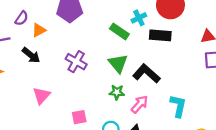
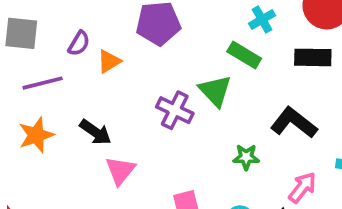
cyan cross: (139, 18) -> (262, 19), moved
black arrow: (31, 55) -> (95, 132), moved
green triangle: (118, 63) -> (215, 91), moved
pink arrow: (140, 104) -> (302, 187), moved

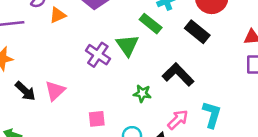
black rectangle: (313, 57) -> (197, 32), turned 30
black arrow: (95, 132) -> (25, 91), moved

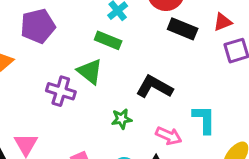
black rectangle: (197, 32) -> (183, 29), moved
pink arrow: (178, 120) -> (169, 136), turned 85

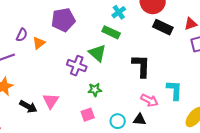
black L-shape: (154, 87) -> (141, 66), turned 60
green star: (122, 119) -> (95, 90), moved

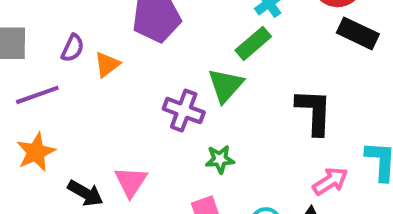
green rectangle: (111, 32) -> (253, 43), turned -66
green triangle: (97, 53) -> (226, 85), turned 30
pink arrow: (149, 100) -> (330, 181), turned -60

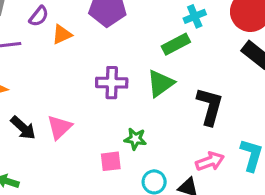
green triangle: (226, 85) -> (160, 83), moved
purple cross: (184, 111) -> (112, 83), turned -32
green star: (220, 159) -> (135, 139), moved

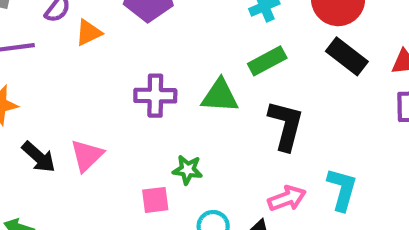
green rectangle: (176, 44) -> (267, 61), moved
green triangle: (160, 83) -> (220, 96), turned 40

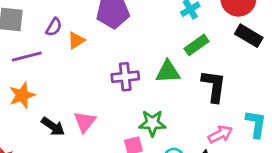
green star: (188, 170) -> (152, 123), size x1.4

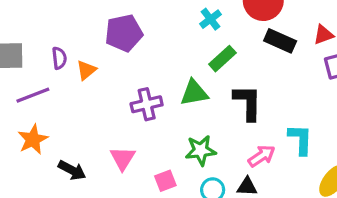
purple semicircle: (54, 27) -> (59, 58), turned -30
pink triangle: (85, 122) -> (123, 158), moved
green star: (152, 123) -> (201, 150), moved

